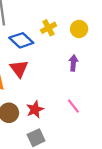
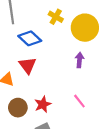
yellow cross: (48, 28) -> (56, 17), moved, turned -32
yellow circle: (79, 29) -> (85, 28), size x1.6

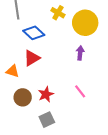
red triangle: (28, 65) -> (32, 58), turned 36

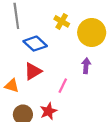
pink line: (80, 91) -> (63, 86), moved, turned 64

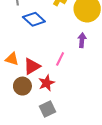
red triangle: (33, 71) -> (32, 66), moved

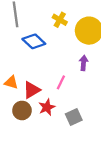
gray square: (47, 109) -> (74, 117), moved

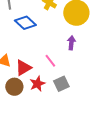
pink line: (61, 82) -> (50, 61), turned -64
gray square: (74, 117) -> (61, 84), moved

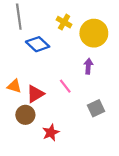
red star: (37, 84) -> (51, 133), moved
gray square: (61, 84) -> (96, 108), moved

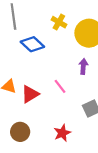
brown circle: (25, 115) -> (20, 132), moved
red star: (51, 133) -> (62, 133), moved

